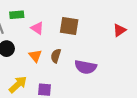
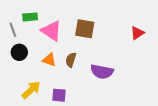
pink triangle: (37, 28) -> (51, 31), size x1.5
orange triangle: (35, 56) -> (49, 60), turned -32

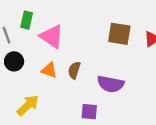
green rectangle: (30, 17) -> (27, 20), turned -72
brown square: (85, 29) -> (119, 34), moved
purple square: (59, 95) -> (89, 112), moved

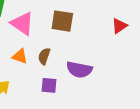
brown square: (119, 34) -> (62, 21), moved
purple square: (89, 112) -> (49, 85), moved

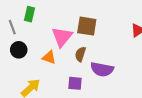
pink triangle: (22, 23) -> (62, 37), moved, turned 35
brown semicircle: (44, 56) -> (80, 54), moved

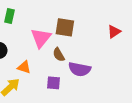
brown semicircle: (80, 54) -> (59, 55), turned -48
orange triangle: (49, 57) -> (24, 67), moved

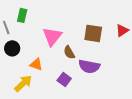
brown square: (65, 27) -> (93, 33), moved
purple square: (53, 83) -> (64, 79), turned 32

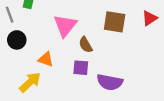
purple semicircle: (89, 66) -> (110, 82), moved
purple square: (64, 79) -> (81, 68), moved, turned -32

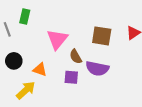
black circle: (17, 40) -> (14, 61), moved
purple semicircle: (110, 82) -> (97, 68), moved

